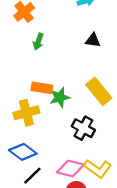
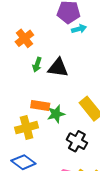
black triangle: (93, 40) -> (58, 68), moved, size x1.5

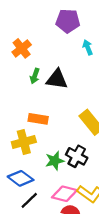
cyan arrow: (79, 29) -> (88, 47), moved, turned -96
green star: (56, 114) -> (55, 161), moved

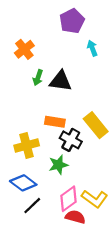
purple pentagon: (68, 21) -> (72, 21), turned -30
orange rectangle: (38, 119) -> (55, 122), moved
black cross: (77, 156) -> (71, 140), moved
pink diamond: (65, 194) -> (68, 199), turned -50

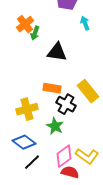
green arrow: (38, 78) -> (35, 33), moved
green star: (58, 165) -> (55, 126), turned -30

